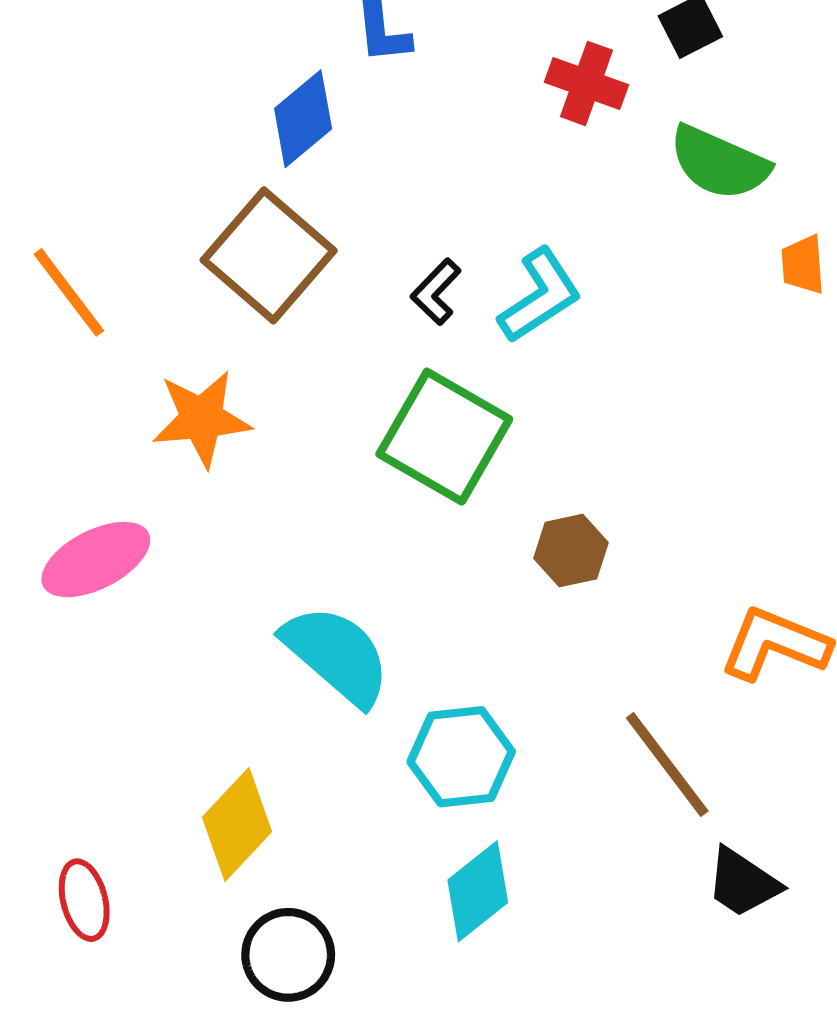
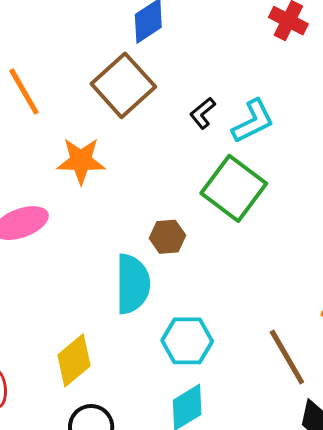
green square: (444, 437) -> (234, 188), moved
brown hexagon: (571, 551) -> (167, 237), moved
cyan semicircle: (337, 655) -> (133, 284), turned 42

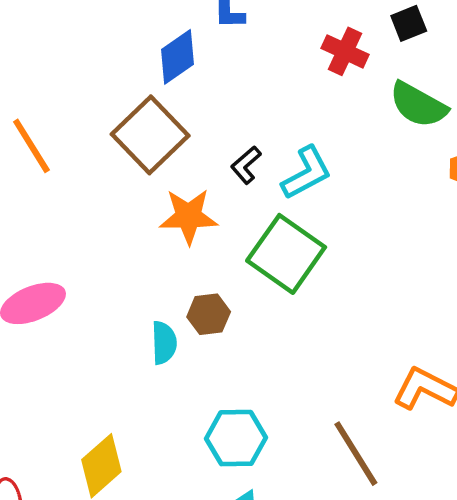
orange star: (81, 161) -> (188, 216), moved
cyan semicircle: (133, 284) -> (164, 343), moved, size x0.6

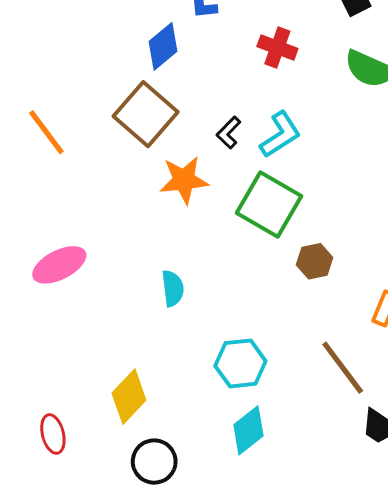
red cross: (345, 51) -> (277, 47), moved
brown hexagon: (209, 314) -> (315, 261), moved

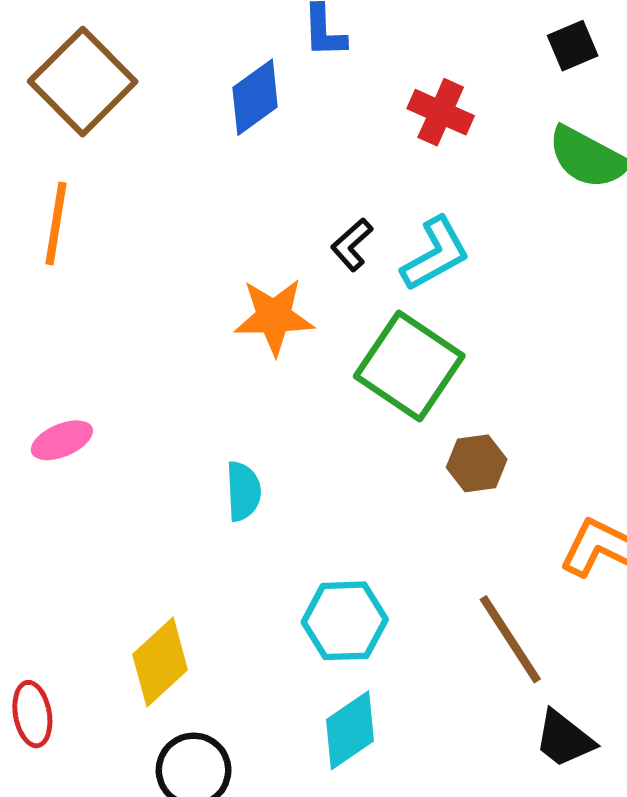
brown square: (146, 114) -> (83, 82), moved
orange line: (46, 132) -> (56, 223), turned 42
pink ellipse: (59, 265) -> (62, 440), size x0.7

